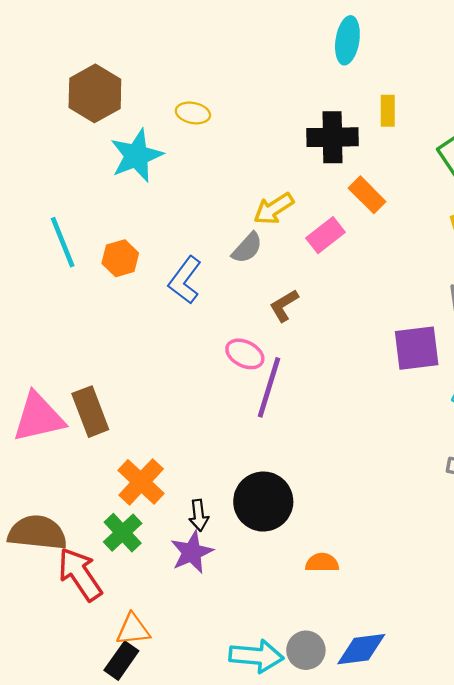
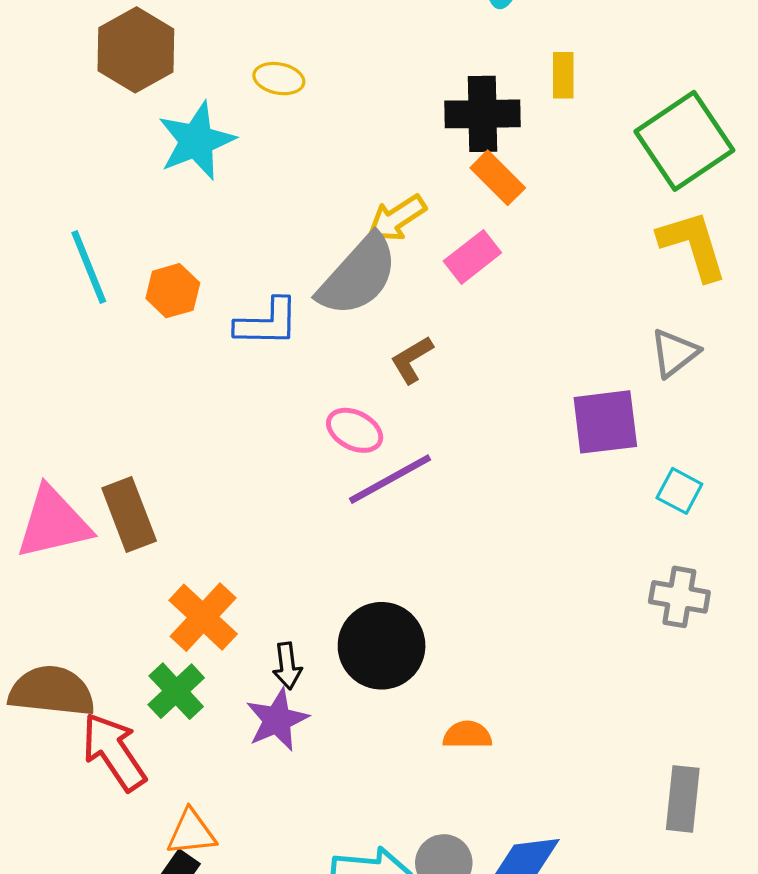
orange rectangle: (367, 195) -> (498, 178), moved
gray semicircle: (247, 248) -> (358, 275), size x1.8
blue L-shape: (185, 280) -> (267, 323), turned -126
purple line: (269, 387) -> (390, 479), turned 44

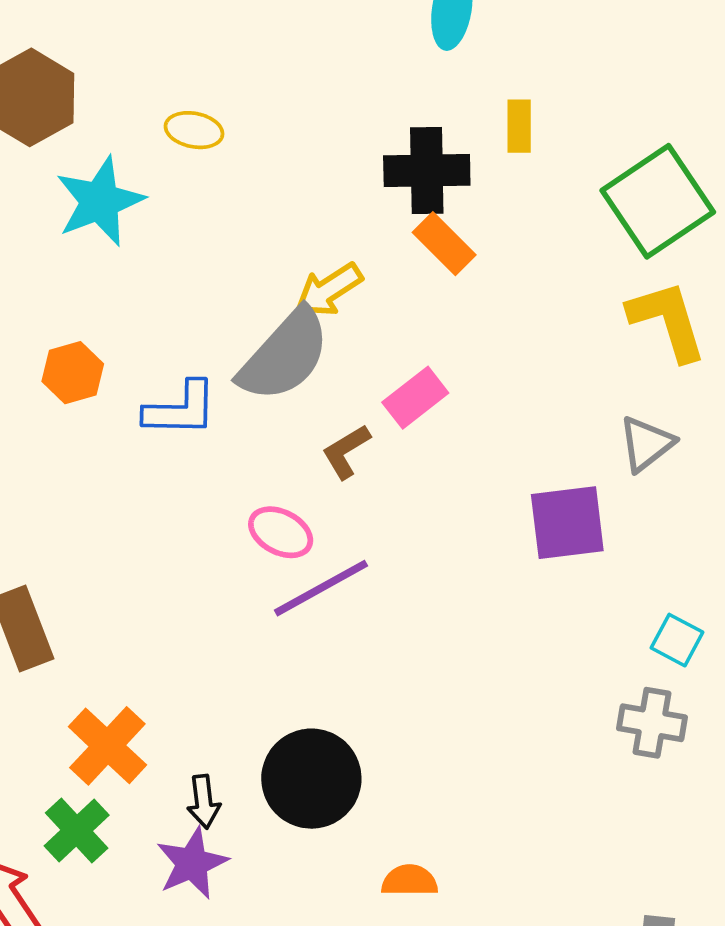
pink rectangle: (472, 257) -> (415, 398), moved
cyan square: (679, 491) -> (677, 640), moved

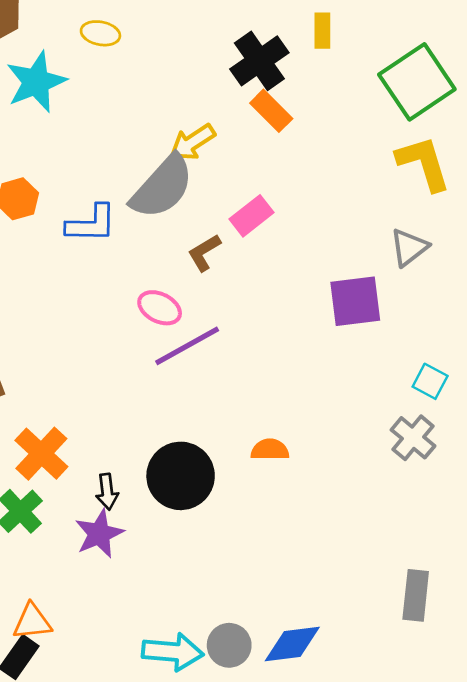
black cross: (427, 170) -> (259, 61), turned -34
gray cross: (652, 723) -> (413, 438), turned 30
orange semicircle: (410, 881) -> (270, 450), moved

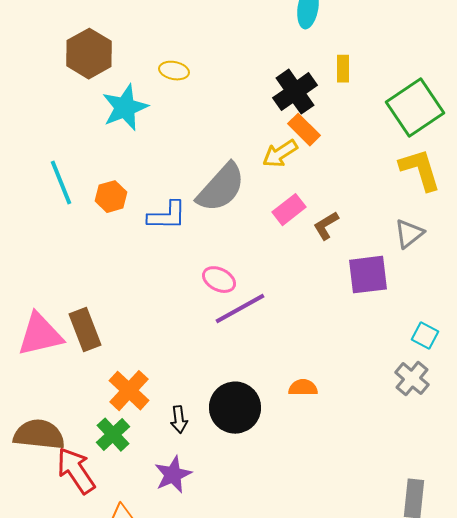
yellow arrow: (192, 142) -> (280, 154), moved
brown L-shape: (204, 253) -> (326, 226), moved
purple star: (99, 534) -> (173, 475), moved

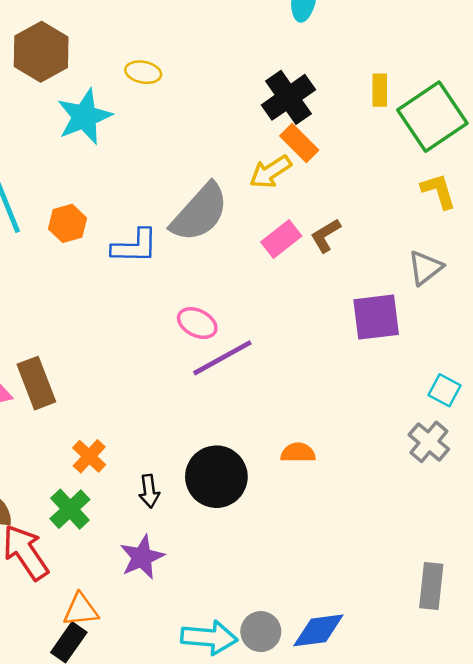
yellow rectangle: (343, 69) -> (380, 90), moved
yellow L-shape: (420, 170) -> (438, 191), size x0.7
brown L-shape: (326, 226) -> (326, 235), moved
orange cross: (129, 391) -> (89, 456), size x0.7

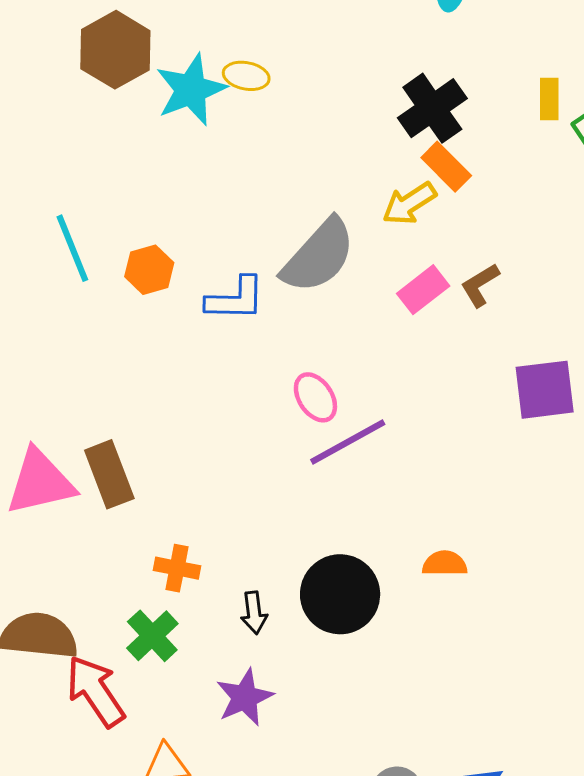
cyan star: (84, 117) -> (191, 90), moved
pink ellipse: (197, 323) -> (315, 397), turned 30
orange cross: (89, 456) -> (177, 568), turned -32

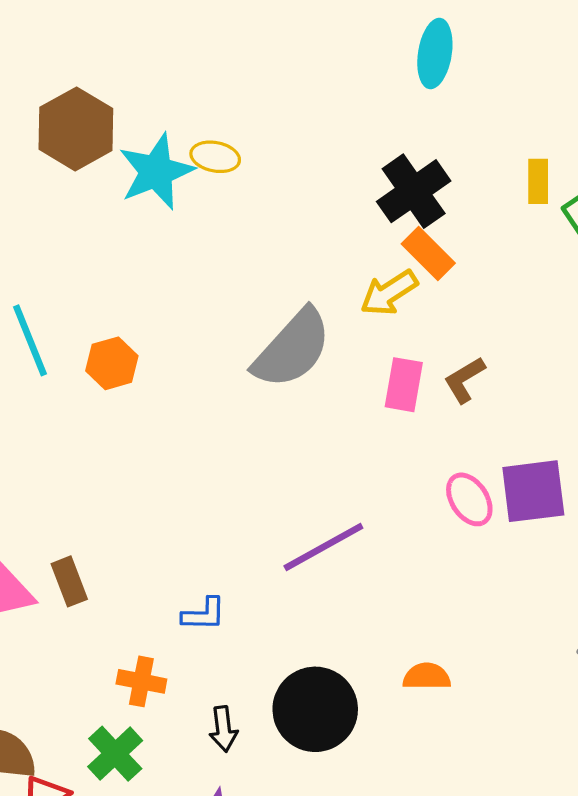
pink rectangle: (423, 290) -> (404, 385), turned -42
blue L-shape: (235, 299) -> (204, 614), moved, size x0.7
pink ellipse: (315, 397) -> (469, 499), moved
brown rectangle: (109, 474) -> (69, 581), size x0.7

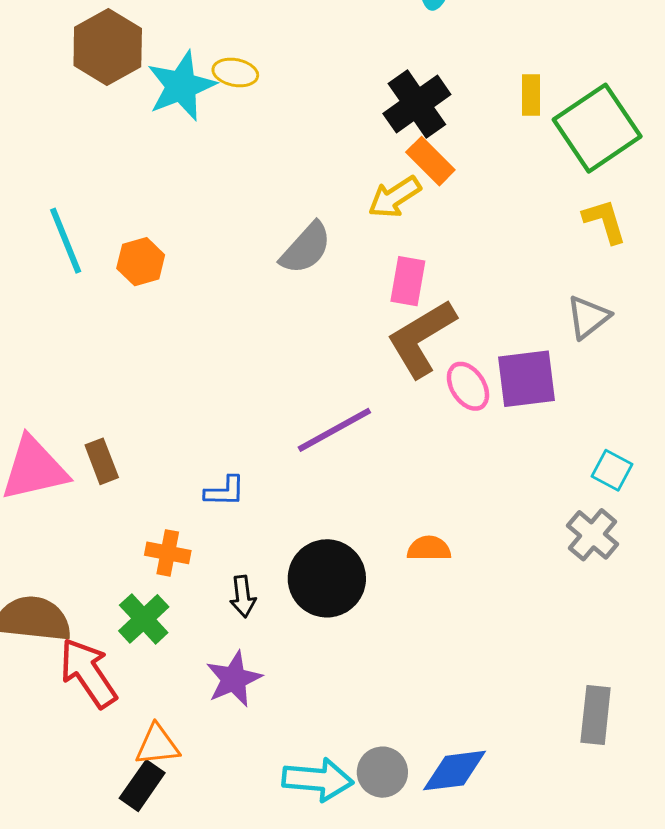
gray semicircle: (292, 349) -> (306, 248), size x0.7
brown L-shape: (464, 380) -> (421, 338), moved, size x1.8

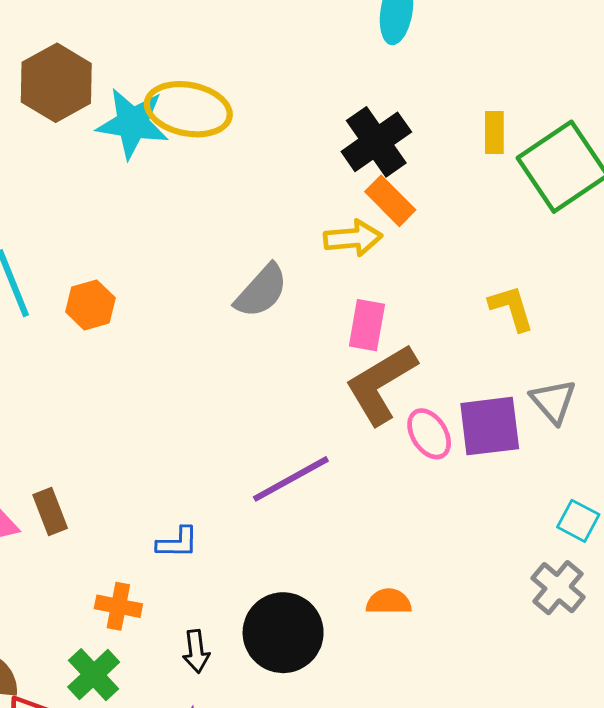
yellow ellipse: (235, 72) -> (188, 109), size x1.8
cyan star: (181, 86) -> (132, 123), turned 30
yellow arrow: (394, 197) -> (353, 238), turned -152
yellow L-shape: (605, 221) -> (511, 308), moved
gray triangle: (588, 317) -> (553, 401), moved, turned -33

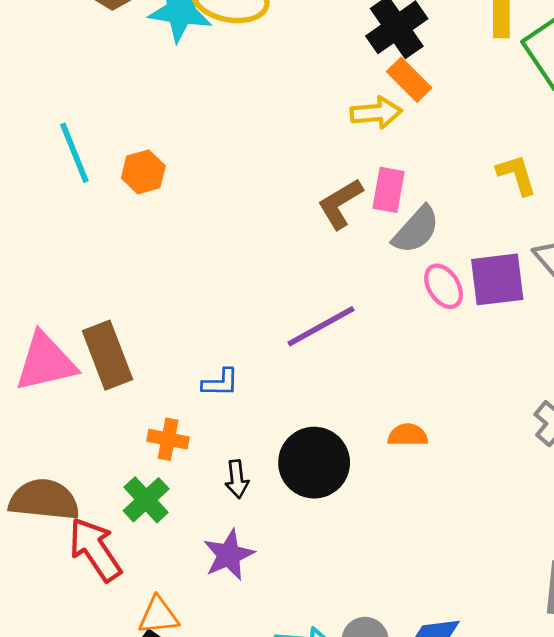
gray semicircle: (261, 291) -> (416, 230), moved
brown L-shape: (381, 384) -> (340, 204), moved, size x0.7
brown rectangle: (50, 512) -> (107, 355), size x1.6

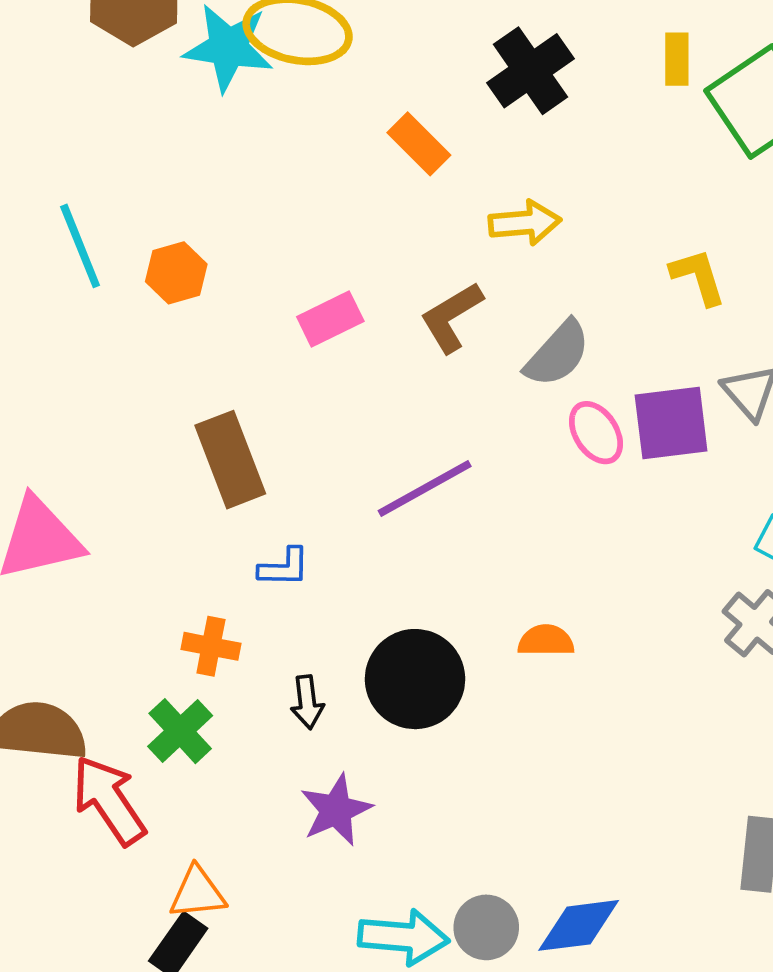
orange rectangle: (409, 80) -> (419, 144), moved
yellow arrow: (376, 113) -> (525, 223), moved
pink rectangle: (388, 190) -> (330, 319), moved, turned 54
brown rectangle: (107, 355) -> (230, 460), moved
purple star: (229, 555) -> (336, 810), moved

